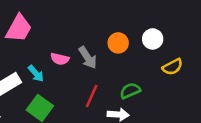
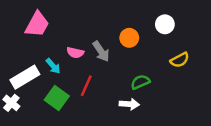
white circle: (153, 39) -> (165, 24), moved
red line: (92, 96) -> (86, 86), moved

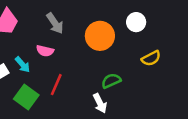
orange circle: (129, 38) -> (100, 36), size x1.5
gray arrow: (101, 51) -> (55, 23), moved
white arrow: (129, 104) -> (100, 103), turned 60

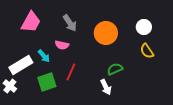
white circle: (136, 22) -> (144, 27), moved
yellow semicircle: (151, 58) -> (147, 51), turned 84
green square: (26, 97) -> (47, 82), turned 36

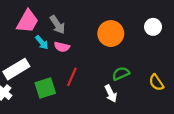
gray arrow: (70, 23) -> (57, 25), moved
yellow semicircle: (147, 51) -> (156, 82), moved
cyan arrow: (44, 56) -> (42, 42), moved

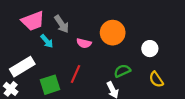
pink trapezoid: (27, 21) -> (33, 21), turned 40
white circle: (153, 27) -> (150, 49), moved
pink semicircle: (62, 47) -> (84, 43), moved

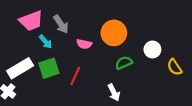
green semicircle: (122, 71) -> (124, 63), moved
yellow semicircle: (156, 79) -> (175, 67), moved
green square: (50, 85) -> (49, 68), moved

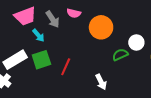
pink semicircle: (84, 44) -> (74, 13), moved
green semicircle: (124, 63) -> (120, 55), moved

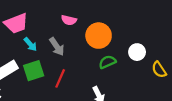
gray arrow: (53, 19) -> (57, 47), moved
green semicircle: (120, 55) -> (107, 62), moved

